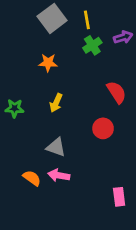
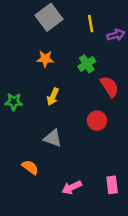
yellow line: (87, 20) -> (91, 24), moved
green cross: (92, 45) -> (87, 64), moved
pink arrow: (59, 175) -> (72, 187), moved, turned -36

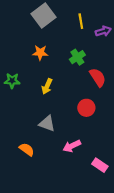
green star: (14, 102) -> (12, 81), moved
pink rectangle: (112, 185) -> (100, 165), turned -49
pink arrow: (72, 187) -> (72, 146), moved

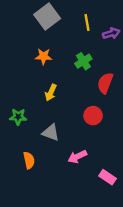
red semicircle: (98, 77) -> (105, 83), turned -126
green star: (12, 81) -> (18, 117), moved
orange semicircle: (27, 149) -> (29, 160), turned 42

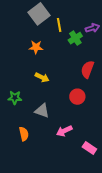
yellow line: (87, 23) -> (59, 25), moved
green cross: (83, 61) -> (75, 38), moved
yellow arrow: (51, 93) -> (42, 77), turned -88

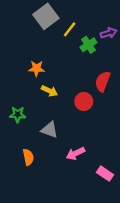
yellow line: (59, 25) -> (70, 29), turned 48
orange star: (36, 47) -> (37, 68), moved
red circle: (77, 97) -> (84, 102), moved

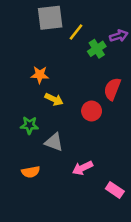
gray square: (46, 16) -> (50, 18), turned 30
green star: (18, 114) -> (29, 125), moved
orange semicircle: (28, 157) -> (31, 172), turned 91

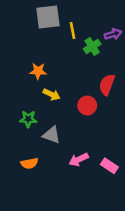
yellow line: (76, 32) -> (72, 30), turned -49
pink rectangle: (115, 190) -> (109, 166), moved

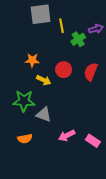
red circle: (87, 106) -> (64, 70), moved
green star: (28, 119) -> (24, 101), size x1.5

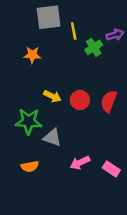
orange star: (32, 60) -> (32, 55), moved
red circle: (64, 70) -> (80, 100), moved
red semicircle: (91, 72) -> (109, 101), moved

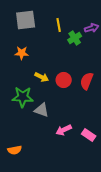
gray square: (49, 17) -> (26, 20), moved
orange star: (32, 55) -> (22, 53), moved
orange semicircle: (30, 166) -> (15, 150), moved

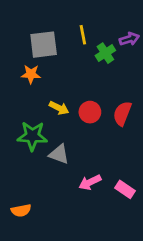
gray square: (26, 20) -> (44, 45), moved

